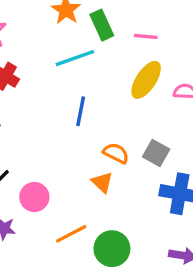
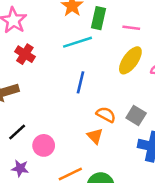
green rectangle: (102, 25) -> (99, 18), turned 35

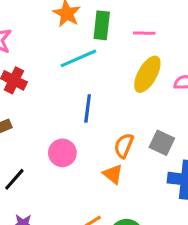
orange semicircle: (106, 115) -> (124, 146), turned -90
pink circle: (44, 145) -> (62, 153), moved

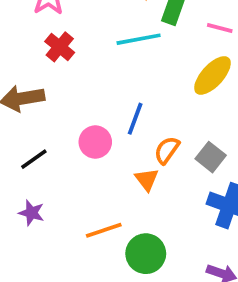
blue line: (88, 108) -> (135, 119), moved

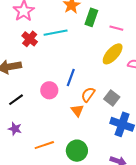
cyan line: (139, 39) -> (56, 33), moved
orange line: (104, 230) -> (44, 145), moved

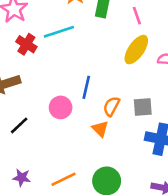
pink line: (116, 28) -> (137, 16), turned 64
gray square: (112, 98) -> (143, 107), turned -35
purple star: (15, 129) -> (22, 178), moved

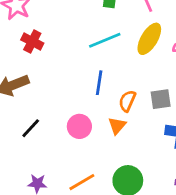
cyan line: (59, 32) -> (105, 40), moved
pink circle: (61, 107) -> (79, 126), moved
orange triangle: (100, 129) -> (117, 126), turned 30

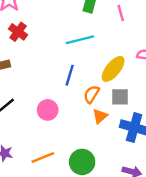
yellow ellipse: (149, 39) -> (113, 69), moved
orange triangle: (117, 126) -> (100, 116), moved

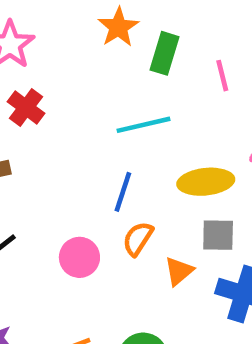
yellow ellipse: (113, 69) -> (206, 182), turned 44
orange semicircle: (91, 94) -> (138, 239), moved

